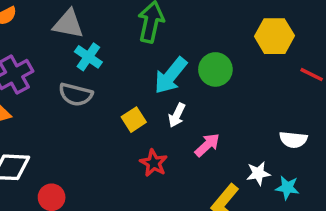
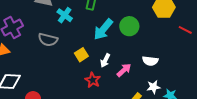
cyan cross: (88, 57) -> (65, 15), moved
white arrow: (177, 115) -> (105, 60), moved
white semicircle: (293, 140) -> (150, 61), moved

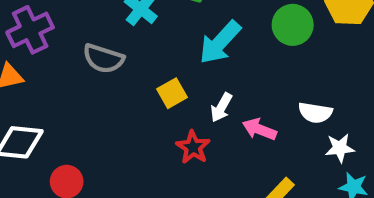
green circle: (129, 26) -> (293, 25), moved
pink arrow: (124, 70) -> (259, 129), turned -119
white star: (153, 87) -> (340, 148), moved

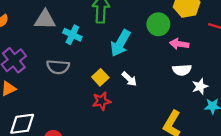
white arrow: (221, 107) -> (129, 79), turned -63
pink arrow: (259, 129) -> (179, 44), moved
red star: (193, 147) -> (101, 101), moved, turned -30

